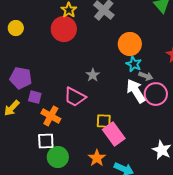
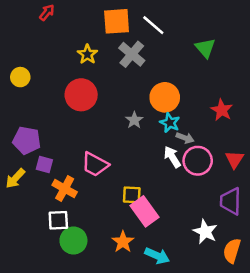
red circle: (64, 29) -> (81, 95), moved
gray star: (93, 75) -> (134, 120), moved
white arrow: (136, 91) -> (172, 157), size x0.7

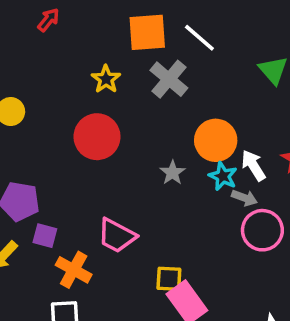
white arrow: (172, 157) -> (253, 165), moved

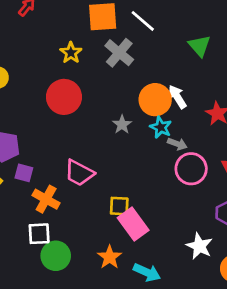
white arrow: (253, 165) -> (177, 97), moved

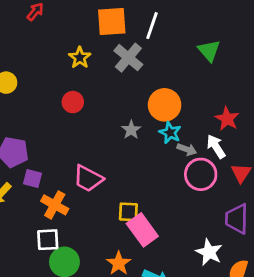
white line: (143, 21) -> (152, 26), turned 68
red circle: (64, 97) -> (73, 102), size x0.6
white arrow: (177, 97) -> (216, 147), moved

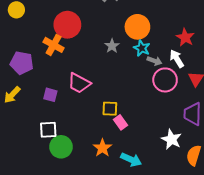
red circle: (73, 102) -> (67, 25), size x1.6
purple square: (32, 179) -> (50, 95), moved
orange cross: (55, 205) -> (54, 45), moved
pink rectangle: (142, 230) -> (120, 122), size x0.6

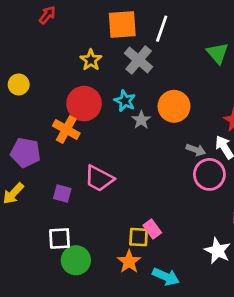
gray star: (112, 46) -> (141, 120), moved
cyan star: (142, 48) -> (125, 101), moved
yellow square: (110, 109) -> (139, 237), moved

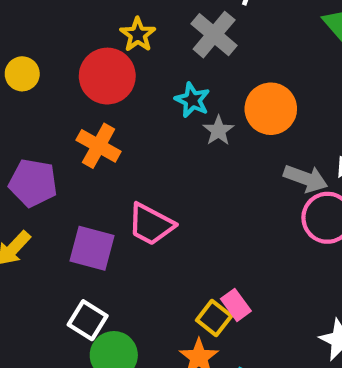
red circle: (84, 104) -> (107, 76), moved
gray arrow: (196, 150) -> (306, 179), size x1.4
purple square: (62, 193) -> (92, 248), size x1.5
yellow square: (139, 237) -> (214, 318), turned 35
white square: (60, 238) -> (88, 320), turned 35

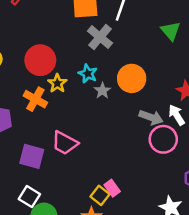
yellow star: (138, 35) -> (57, 83), moved

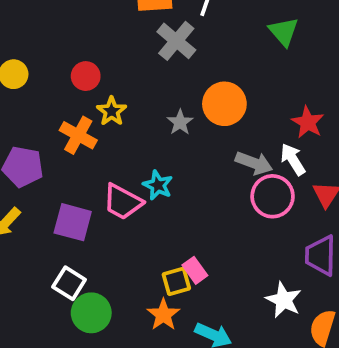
red circle: (40, 60) -> (86, 76), size x0.6
cyan star: (88, 74) -> (158, 185), moved
yellow square: (100, 195) -> (176, 281), turned 36

